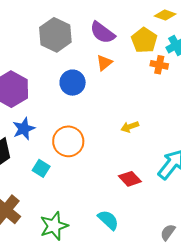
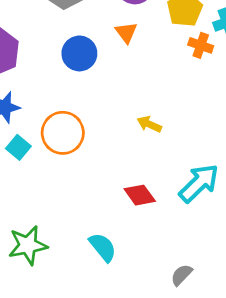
orange triangle: (104, 63) -> (126, 32), turned -36
yellow arrow: (130, 127) -> (149, 124), turned 36
cyan square: (41, 168) -> (18, 147), moved

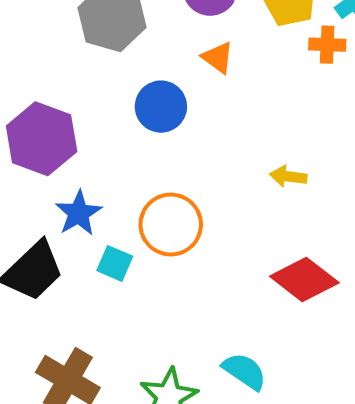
red diamond: (140, 195) -> (304, 279), size x1.4
cyan semicircle: (103, 247) -> (244, 371), moved

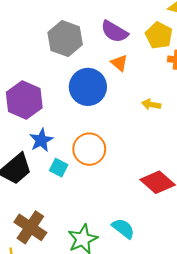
blue circle: (161, 107) -> (88, 87), size x1.4
yellow arrow: (288, 176) -> (151, 104), moved

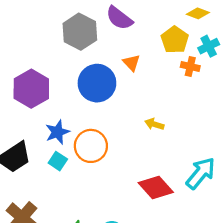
purple semicircle: (114, 32) -> (119, 18), moved
yellow arrow: (151, 104) -> (154, 124), moved
blue star: (41, 140) -> (57, 132), moved

